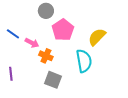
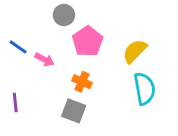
orange cross: (46, 56) -> (82, 82), moved
cyan semicircle: (84, 61) -> (144, 89), moved

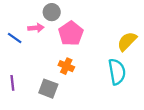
yellow semicircle: (135, 51) -> (127, 41), moved
pink arrow: (44, 59) -> (36, 28), moved, turned -32
gray square: (74, 111) -> (48, 89), moved

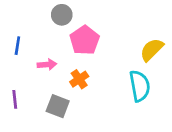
pink arrow: (36, 28) -> (47, 64), moved
blue line: (15, 38) -> (17, 46), turned 64
orange cross: (66, 66) -> (79, 79), turned 32

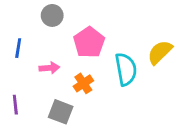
gray circle: (62, 15) -> (52, 15), moved
cyan semicircle: (140, 86) -> (126, 69), moved

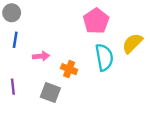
gray circle: (52, 15) -> (12, 13), moved
pink pentagon: (89, 42) -> (96, 21), moved
orange cross: (83, 83) -> (69, 69), turned -35

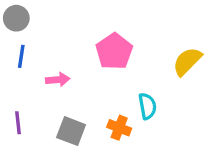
pink pentagon: (96, 21) -> (114, 51), moved
cyan semicircle: (104, 57) -> (147, 106), moved, size x0.7
orange cross: (69, 69) -> (119, 128), moved

